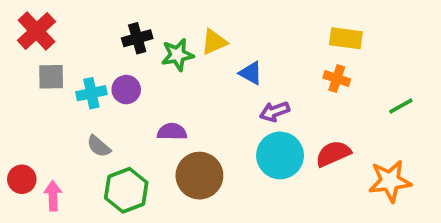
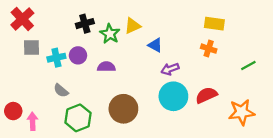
green star: (177, 55) -> (110, 34), turned -30
purple semicircle: (172, 132) -> (106, 67), moved

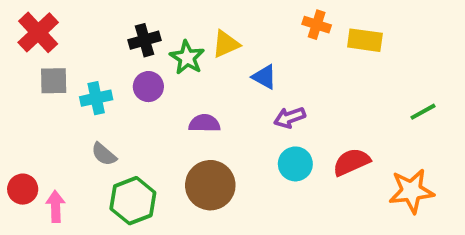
orange cross: (209, 49) -> (317, 25), moved
purple circle: (78, 55) -> (148, 87), moved
purple semicircle: (106, 67) -> (204, 123), moved
cyan circle: (173, 96) -> (295, 164), size x0.7

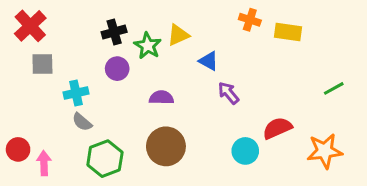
cyan cross: (96, 98) -> (76, 93), moved
purple arrow: (290, 118) -> (228, 93), turned 70
cyan circle: (295, 164) -> (245, 151), moved

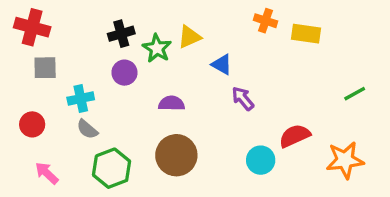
red cross: (30, 26) -> (32, 27), turned -32
red circle: (18, 149) -> (32, 124), moved
pink arrow: (44, 163) -> (47, 173), turned -45

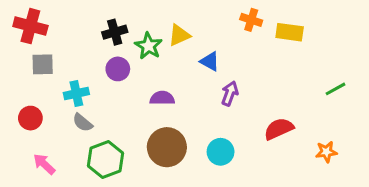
purple arrow: (243, 98) -> (230, 94), turned 60
cyan circle: (261, 160) -> (221, 152), moved
orange star: (345, 160) -> (326, 152), size x0.6

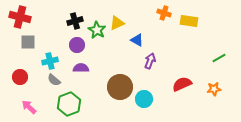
purple semicircle: (162, 98) -> (81, 68), moved
brown circle: (167, 147) -> (120, 87), moved
orange star: (326, 152) -> (214, 89), moved

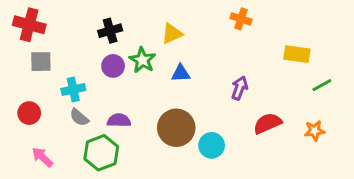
yellow rectangle: (189, 21) -> (297, 54), moved
green star: (97, 30) -> (142, 60), moved
blue triangle: (137, 40) -> (181, 73), moved, turned -32
purple arrow: (150, 61) -> (240, 88), moved
purple semicircle: (81, 68) -> (119, 120), moved

